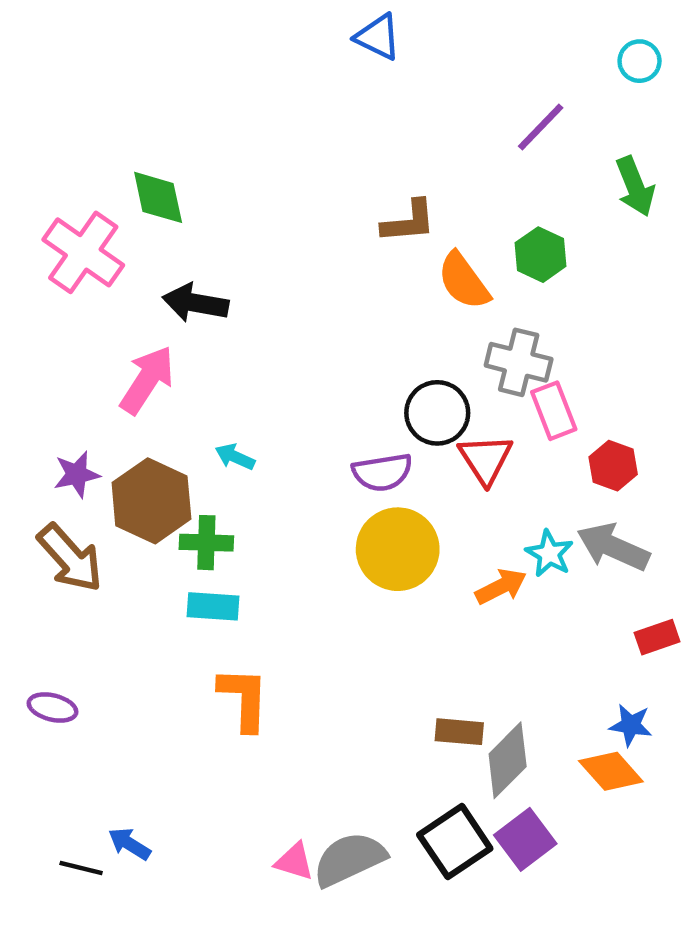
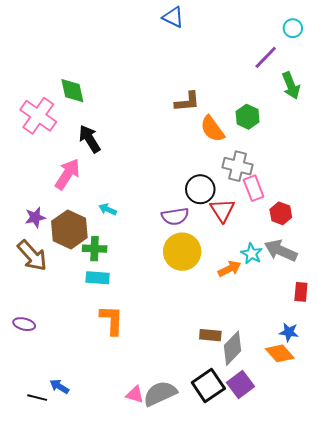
purple line: (541, 127) -> (266, 57), moved
black arrow: (195, 303) -> (90, 139), turned 48
red rectangle: (657, 637) -> (301, 292), turned -66

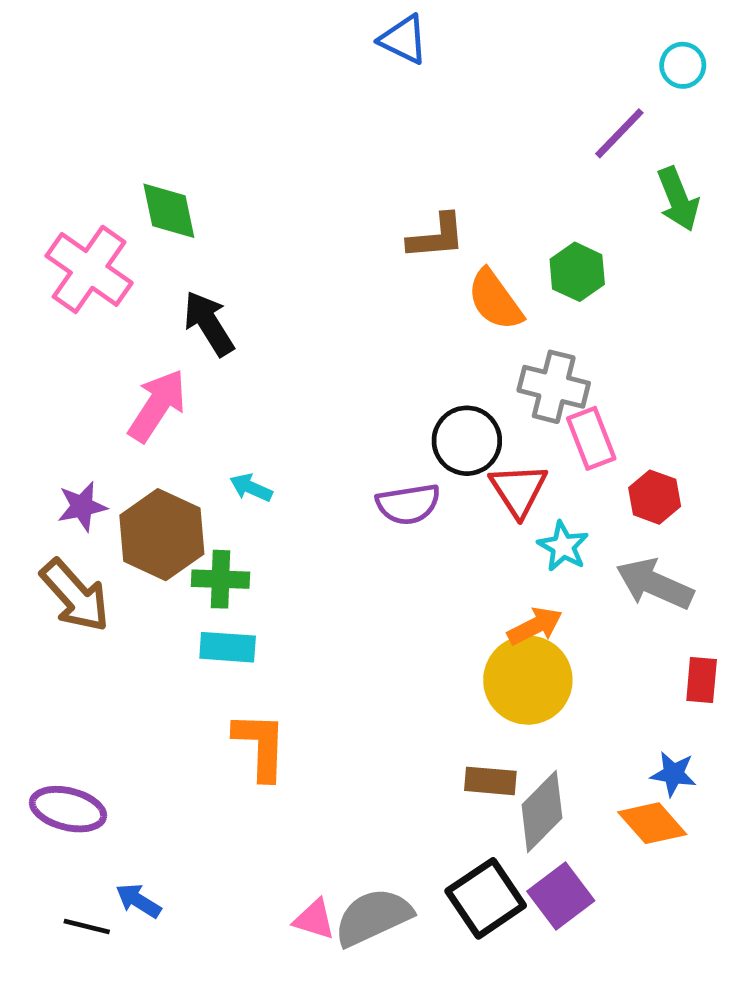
yellow circle: (182, 252) -> (528, 680), moved
cyan star: (252, 254) -> (563, 546), moved
purple ellipse: (24, 324) -> (68, 809), moved, size x1.4

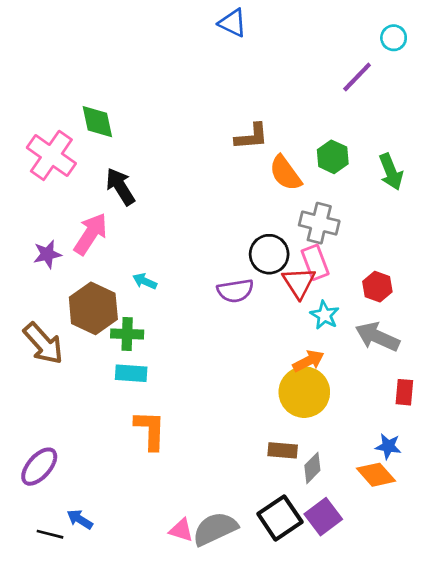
green arrow: (678, 199) -> (391, 172), moved
pink rectangle: (591, 438) -> (315, 262), moved
purple star: (82, 506) -> (47, 254), moved
purple ellipse: (68, 809) -> (39, 467), turned -63
gray diamond: (542, 811) -> (312, 468), size x0.7

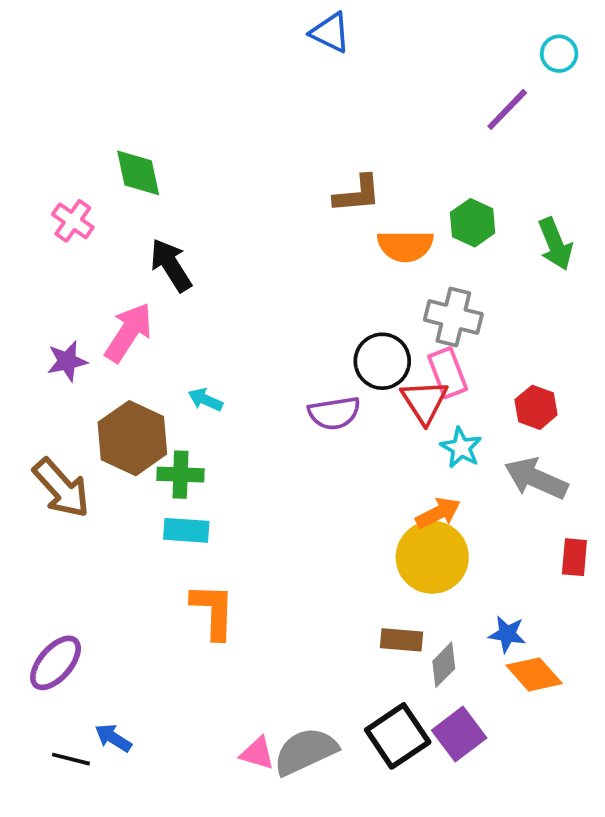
pink cross: (51, 155) -> (73, 221), size x0.6
orange semicircle: (285, 173) -> (405, 246), turned -54
blue star: (388, 446) -> (507, 634), moved

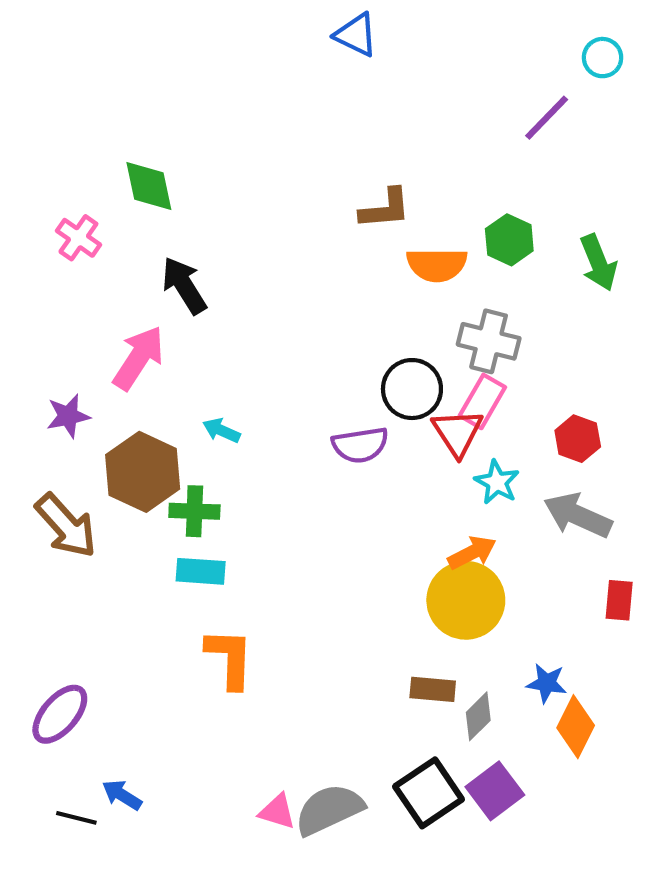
purple star: (67, 361) -> (68, 416), moved
pink rectangle: (448, 373) -> (482, 401), turned 51
orange diamond: (534, 674) -> (576, 727), turned 68

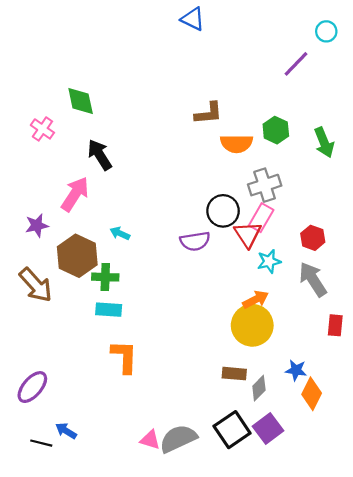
gray cross: (489, 341) -> (265, 185), turned -32
cyan star: (497, 482) -> (269, 261), turned 30
gray arrow: (578, 515) -> (313, 279), turned 33

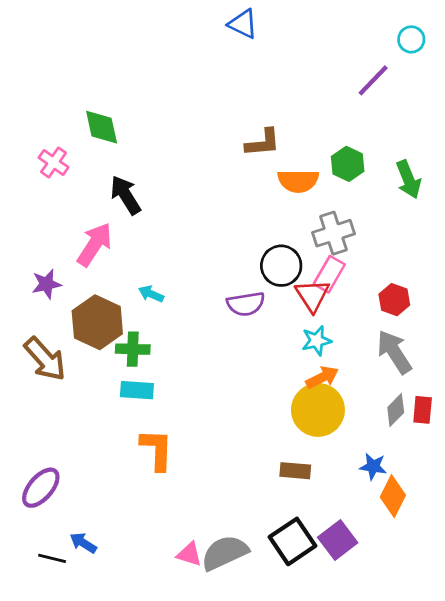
cyan star: (269, 261) -> (317, 341), moved
gray diamond: (259, 388) -> (396, 410), moved

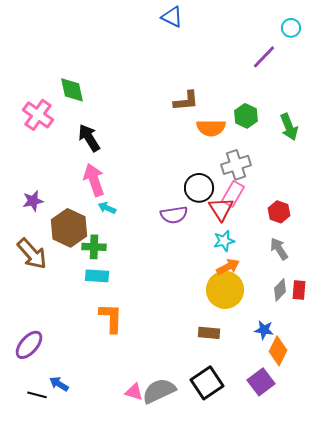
pink cross: (54, 162) -> (38, 115), size x1.4
pink arrow: (95, 244) -> (94, 180), moved, turned -52
gray arrow: (394, 352) -> (279, 249), size x0.7
purple square: (338, 540) -> (261, 382), moved

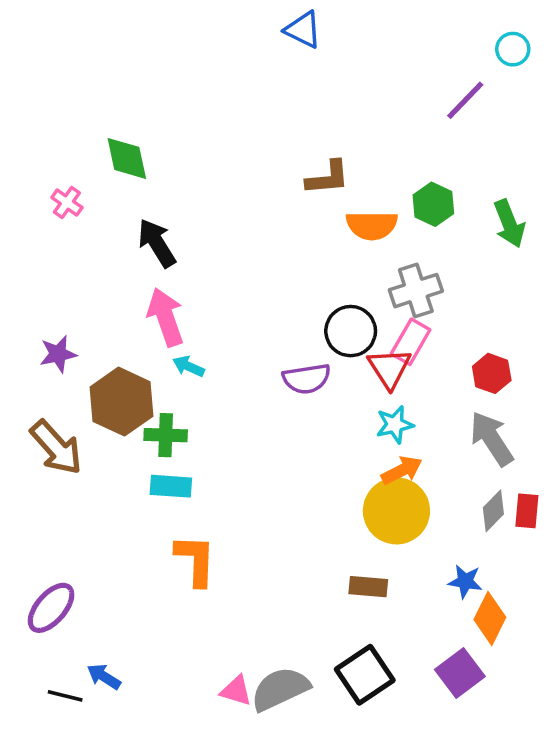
pink cross: (38, 115) -> (67, 202), size x0.6
gray arrow: (279, 249) -> (492, 439), size x1.4

